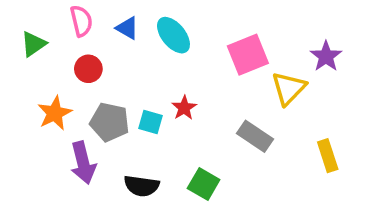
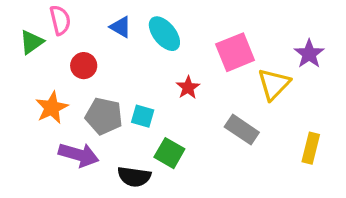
pink semicircle: (81, 21) -> (60, 20), moved
red star: (184, 108) -> (188, 87), moved
yellow rectangle: (328, 156) -> (311, 148), turned 32
purple arrow: (83, 163) -> (79, 155), turned -60
green square: (204, 184) -> (169, 153), moved

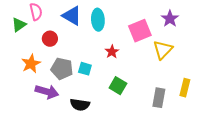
blue triangle: (121, 27) -> (72, 16), size x1.5
cyan ellipse: (164, 34) -> (98, 20), turned 35
purple star: (309, 54) -> (170, 19), moved
gray rectangle: (242, 130) -> (159, 98), moved, turned 66
green square: (169, 153) -> (118, 86), moved

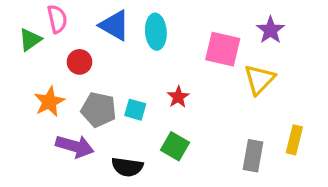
pink square: (140, 31) -> (223, 49), turned 35
red star: (112, 52) -> (178, 97), moved
green square: (118, 86) -> (175, 146), moved

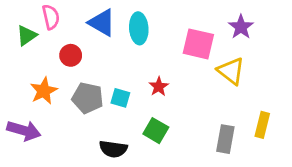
yellow triangle: (259, 79) -> (231, 71), turned -36
purple arrow: (75, 146) -> (24, 131), moved

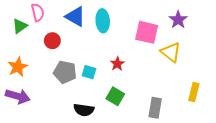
orange star: (44, 91) -> (18, 67), moved
gray rectangle: (225, 139) -> (155, 108), moved

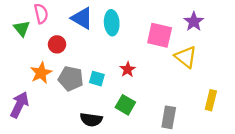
green triangle: (20, 26) -> (22, 28), turned -35
orange star: (18, 67) -> (41, 73), moved
purple arrow: (18, 96) -> (19, 105), turned -80

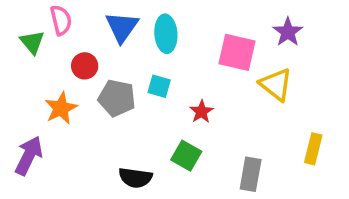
blue triangle: (82, 18) -> (122, 27), turned 35
red star: (128, 69) -> (201, 112), moved
gray pentagon: (71, 79) -> (117, 98), moved
cyan square: (97, 79) -> (159, 86), moved

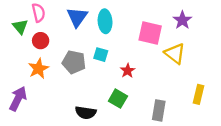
red circle: (85, 66) -> (41, 41), moved

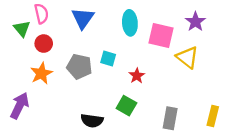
cyan ellipse: (105, 21) -> (130, 23), moved
yellow rectangle: (198, 94) -> (213, 116), moved

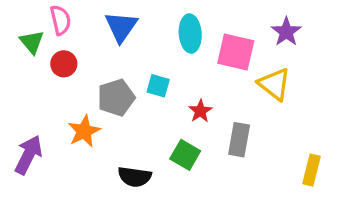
gray pentagon: (79, 67) -> (116, 98), turned -30
orange star: (41, 73) -> (84, 131), moved
gray rectangle: (170, 118) -> (239, 140), moved

